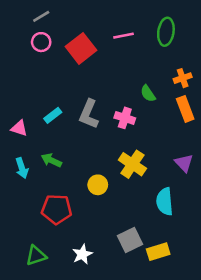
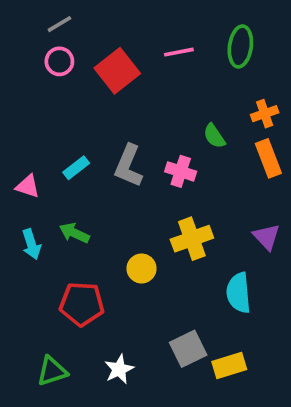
yellow cross: (132, 164) -> (192, 239), turned 36

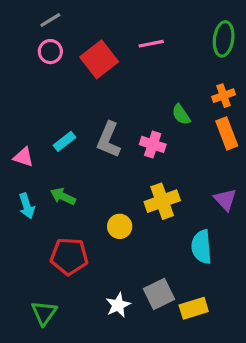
green ellipse: (240, 46) -> (224, 39), moved
white star: (119, 369) -> (118, 305), moved
green triangle: (52, 371) -> (44, 313), turned -36

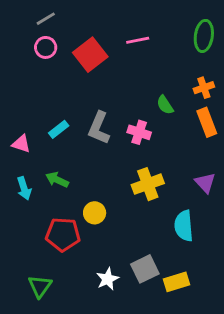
yellow circle: (120, 226) -> (95, 213), moved

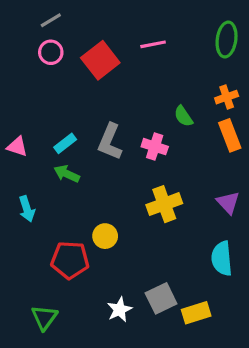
pink triangle: (21, 144) -> (17, 147), moved
green arrow: (57, 180) -> (67, 174), moved
cyan semicircle: (184, 226) -> (222, 258), moved

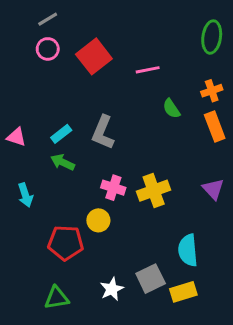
pink line: (153, 44) -> (148, 70), moved
pink cross: (155, 147) -> (113, 188), moved
cyan semicircle: (222, 258) -> (188, 250), moved
green triangle: (44, 318) -> (57, 298), moved, turned 45

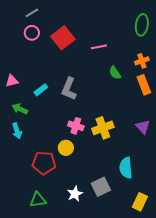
pink triangle: (16, 137) -> (12, 81), moved, turned -32
green arrow: (63, 162) -> (20, 109), moved
yellow rectangle: (183, 292) -> (140, 202), moved, turned -48

